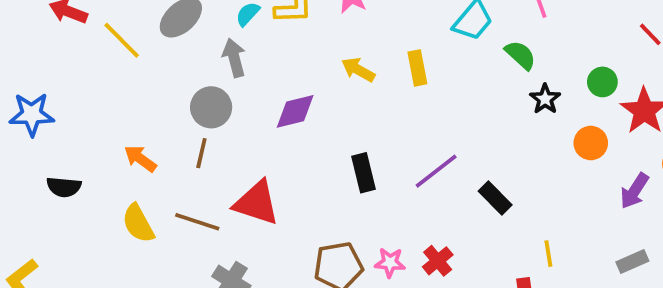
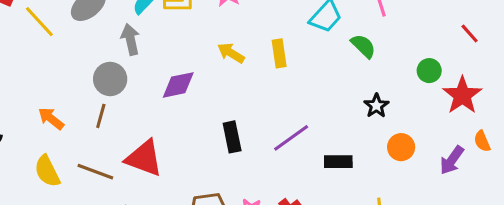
black star: (545, 99) -> (376, 106), moved
orange circle: (591, 143) -> (401, 147), moved
black rectangle: (495, 198) -> (338, 162), turned -48

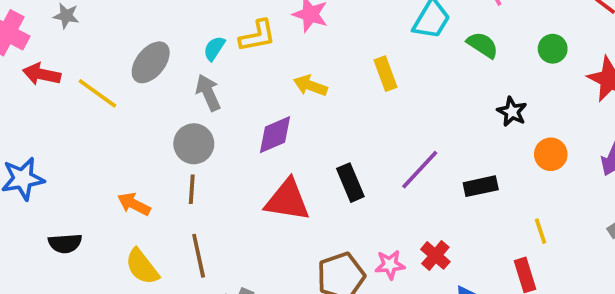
yellow arrow: (231, 53) -> (310, 86), moved
green circle: (429, 71) -> (553, 49), moved
red triangle: (144, 158) -> (287, 200), moved
brown line: (95, 172) -> (199, 256), turned 69

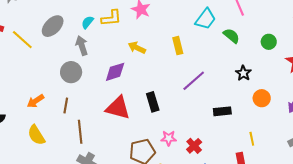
purple line: (420, 170) -> (194, 81), moved
brown line: (192, 189) -> (66, 105), moved
orange arrow: (134, 204) -> (36, 101), turned -66
brown line: (199, 256) -> (80, 132), moved
pink star: (390, 265) -> (169, 138), moved

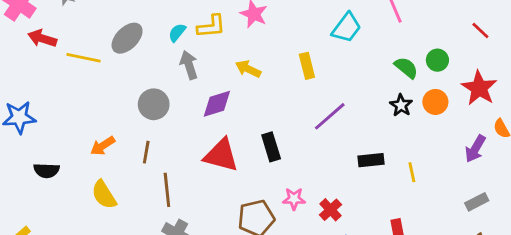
green semicircle: (231, 36) -> (406, 68), moved
yellow line: (22, 40) -> (84, 58), turned -30
gray arrow: (82, 46) -> (189, 65), moved
orange circle: (262, 98) -> (435, 102), moved
yellow line: (252, 139) -> (412, 172), moved

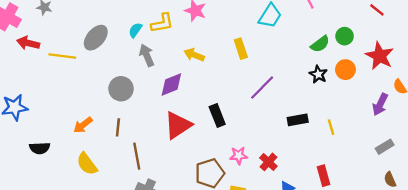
green semicircle: (406, 68) -> (320, 44), turned 108
red triangle: (221, 155) -> (178, 125), turned -44

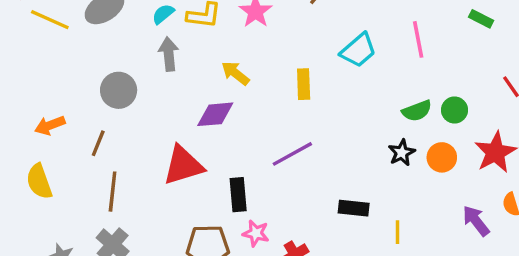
purple diamond: (171, 84) -> (215, 114), moved
purple line: (262, 88) -> (292, 154), moved
purple arrow: (380, 104) -> (476, 221), turned 100
black rectangle: (217, 115) -> (238, 195), moved

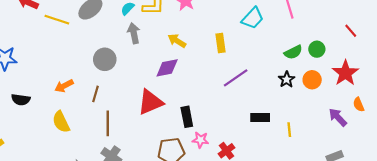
purple line: (292, 154) -> (236, 78), moved

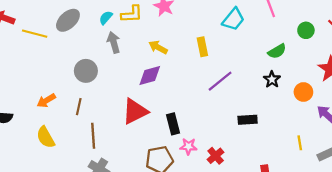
green circle: (317, 49) -> (306, 30), moved
orange circle: (312, 80) -> (303, 92), moved
yellow line: (289, 130) -> (300, 143), moved

